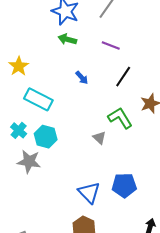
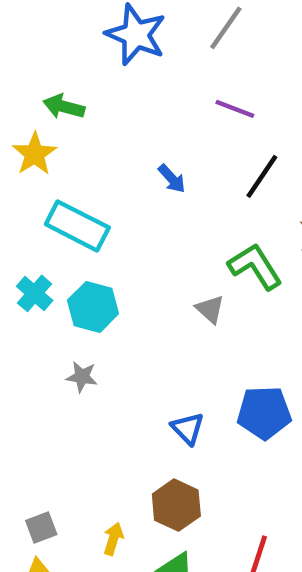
green arrow: (67, 39) -> (64, 107), moved
gray star: (29, 161) -> (82, 377), moved, size x0.6
blue triangle: (89, 193) -> (188, 428), size x0.7

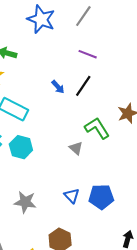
black line: (262, 176) -> (83, 86), moved
gray star: (82, 377) -> (25, 202), moved, size x1.5
blue triangle: (188, 428) -> (72, 196), moved

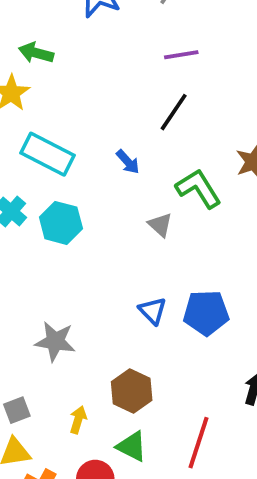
purple line: (88, 54) -> (181, 55), turned -30
blue arrow: (58, 87) -> (128, 162), moved
gray star: (25, 202) -> (55, 341), moved

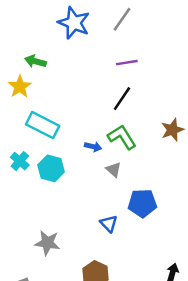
blue arrow: (128, 162) -> (93, 147), moved, turned -35
green L-shape: (198, 189) -> (122, 137), moved
blue pentagon: (206, 313) -> (142, 203), moved

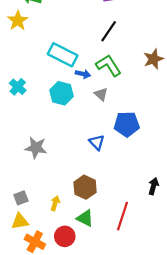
cyan rectangle: (43, 125) -> (63, 55), moved
cyan hexagon: (51, 168) -> (62, 93), moved
gray star: (47, 243) -> (36, 148), moved

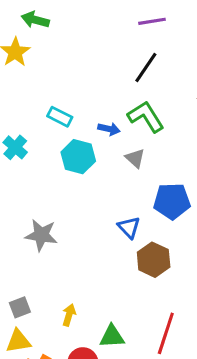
cyan rectangle: (63, 55) -> (60, 117), moved, size x0.6
brown hexagon: (85, 187) -> (154, 260), moved
green triangle: (85, 218) -> (112, 337), turned -30

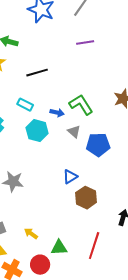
black line: (146, 67) -> (37, 73), moved, turned 40
blue pentagon: (172, 201) -> (98, 145), moved
blue triangle: (129, 227) -> (70, 177), turned 42
yellow arrow: (69, 315) -> (31, 234), turned -72

